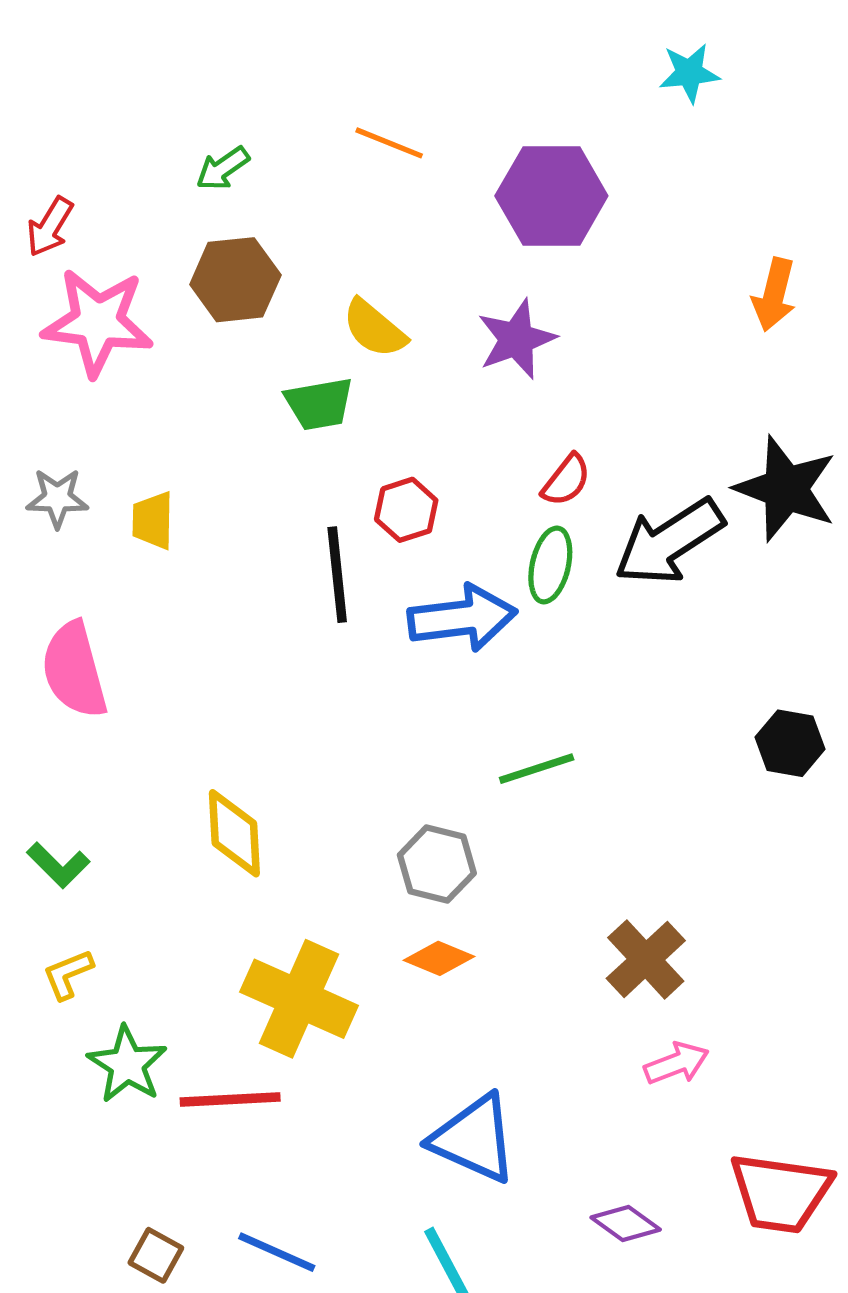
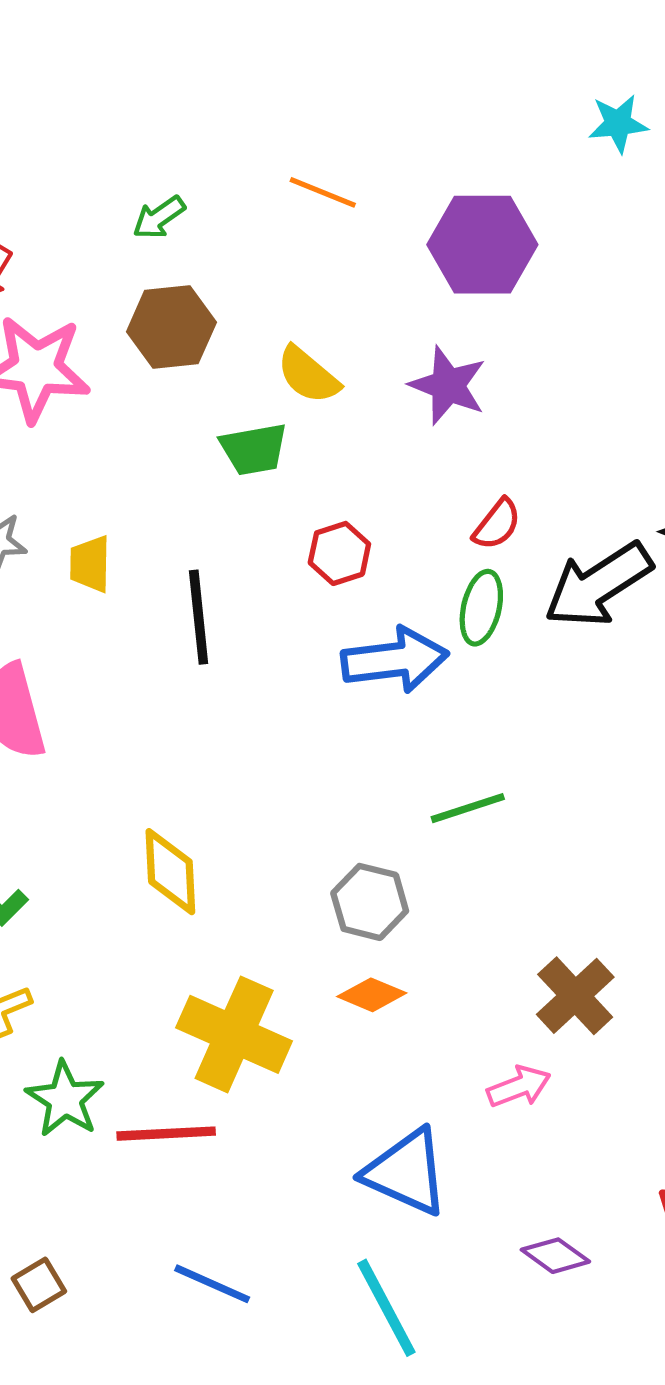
purple star: (516, 339) -> (448, 385), turned -30
black line: (337, 575) -> (199, 617), moved
pink arrow: (677, 1063) -> (519, 1087), moved
brown square: (156, 1255) -> (39, 1285), moved, turned 30

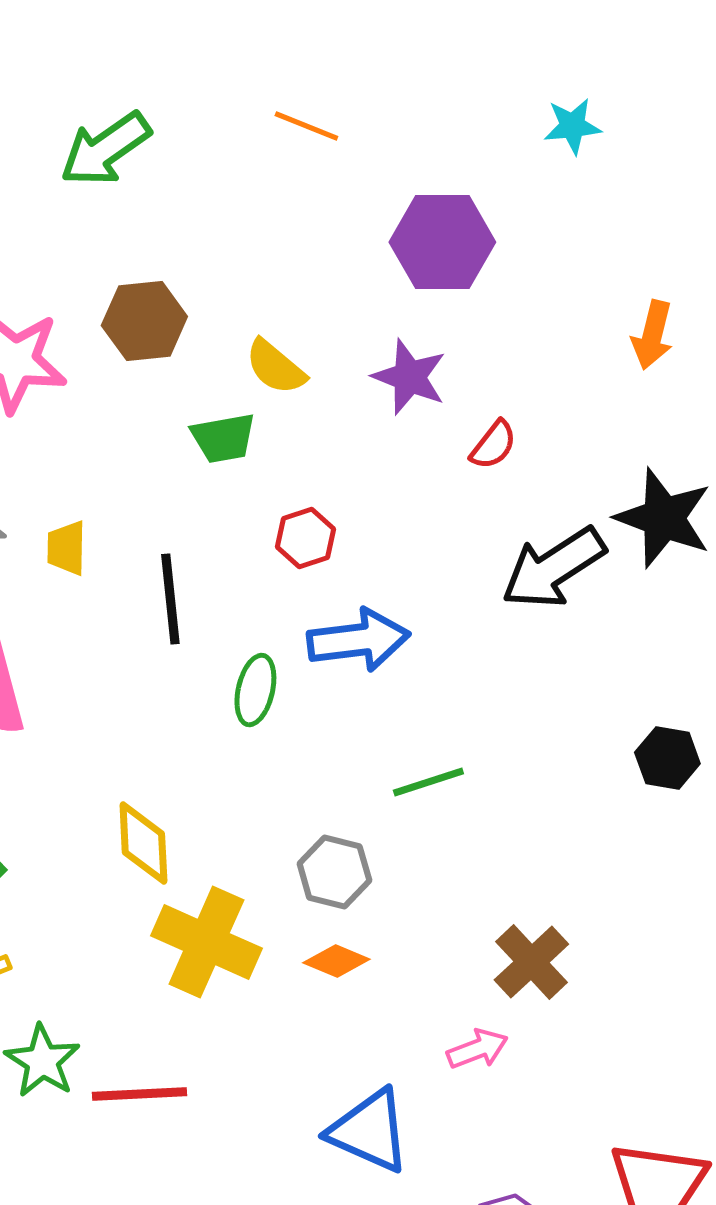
orange line: (323, 192) -> (306, 126), moved
green arrow: (159, 217) -> (105, 149), moved, size x1.8
red semicircle: (497, 524) -> (493, 445), moved
green ellipse: (481, 608) -> (255, 690), moved
yellow cross: (234, 1034) -> (206, 942), moved

